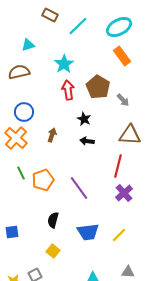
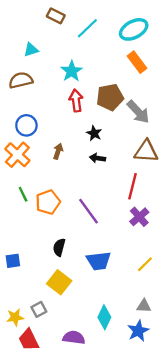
brown pentagon: (98, 87) -> (110, 97), turned 30
gray arrow: (123, 100) -> (138, 112), size x1.6
yellow line: (119, 235) -> (145, 264), moved
yellow square: (53, 251) -> (59, 282), size x1.5

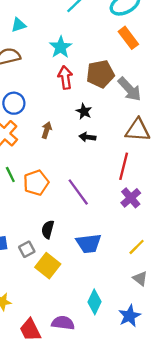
gray triangle: (144, 306) -> (140, 278), moved, turned 35
gray square: (39, 309) -> (27, 249), moved
red trapezoid: (29, 340) -> (30, 330), moved

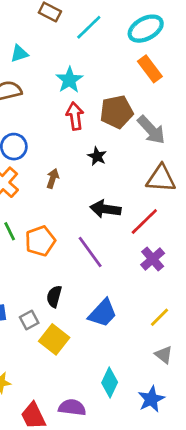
black arrow: (87, 137) -> (105, 209), moved, size x1.5
red line: (124, 166) -> (144, 221), turned 32
blue trapezoid: (89, 243) -> (103, 313), turned -40

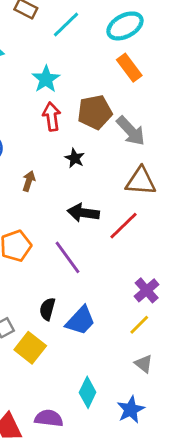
purple cross: (153, 259) -> (147, 290), moved
black semicircle: (54, 296) -> (47, 309), moved

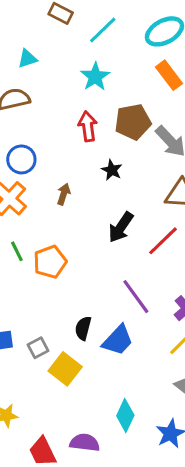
cyan star: (46, 79) -> (95, 77), moved
black arrow: (83, 213) -> (121, 227), turned -64
purple line: (67, 257) -> (136, 297), moved

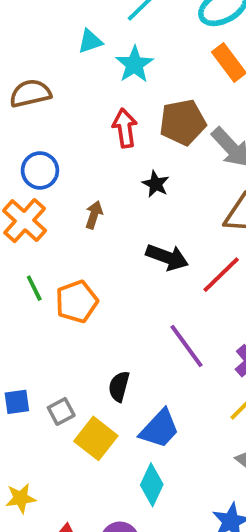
cyan triangle: (27, 59) -> (90, 41), moved
black arrow: (121, 227) -> (167, 257), turned -104
blue trapezoid: (118, 340) -> (159, 429), moved
cyan diamond: (125, 416) -> (152, 485), moved

